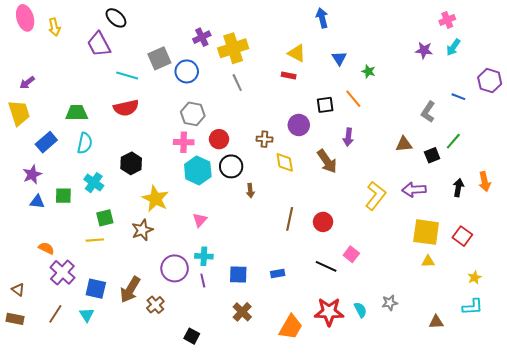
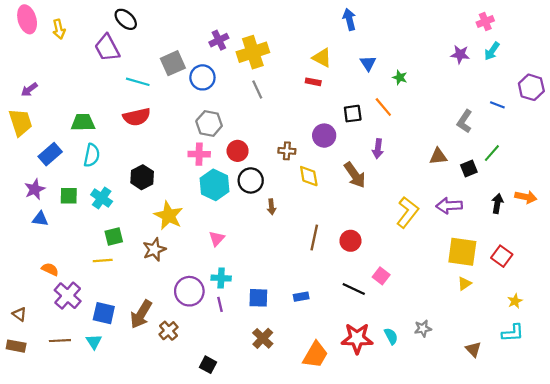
orange arrow: (485, 182) -> (526, 197), turned -66
green square: (63, 196) -> (69, 196), moved
yellow triangle: (428, 261) -> (464, 284), turned -32
brown line: (55, 314) -> (60, 341), turned 54
brown triangle: (436, 322) -> (473, 349), turned 49

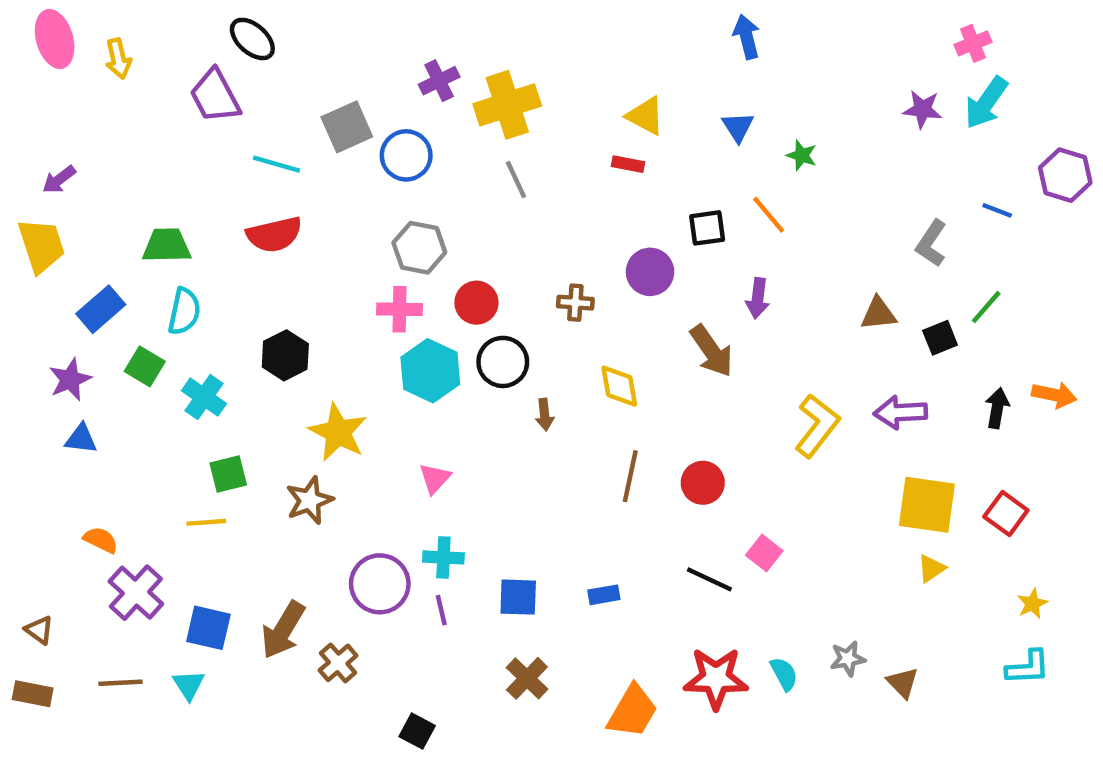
blue arrow: (349, 19) -> (747, 37), moved
cyan arrow: (492, 51) -> (986, 103), size x1.4
yellow diamond: (309, 176) -> (619, 386), moved
green square: (69, 196) -> (145, 366), moved, turned 30
brown triangle: (473, 349) -> (903, 683), moved

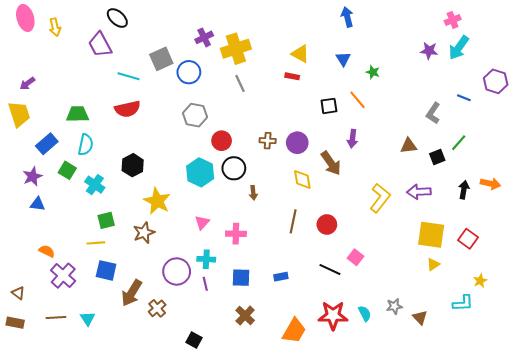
purple circle: (650, 272) -> (297, 143), moved
pink cross: (400, 309) -> (236, 234), moved
yellow diamond: (619, 386) -> (302, 180), moved
blue square: (208, 628) -> (106, 270), moved
cyan L-shape: (1028, 667) -> (463, 303), moved

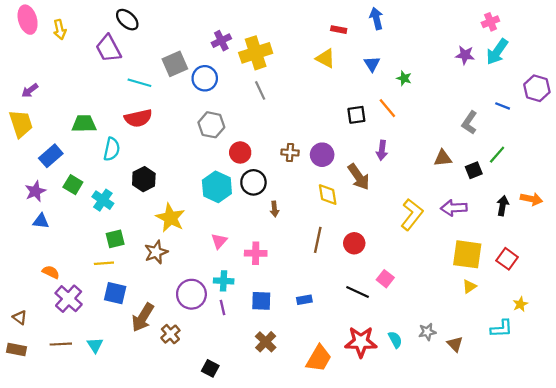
red rectangle: (292, 76) -> (339, 30), moved
cyan semicircle: (86, 145) -> (112, 149), moved

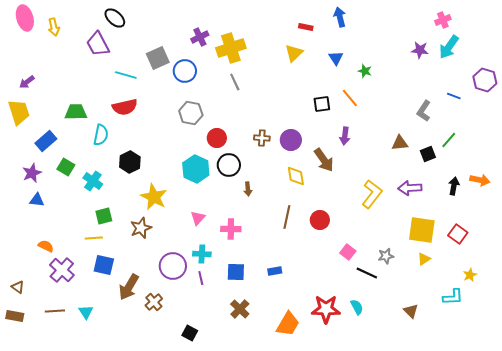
yellow triangle: (325, 58) -> (294, 53), turned 48
black line: (358, 292) -> (367, 273), moved
gray star: (427, 332) -> (386, 256), moved

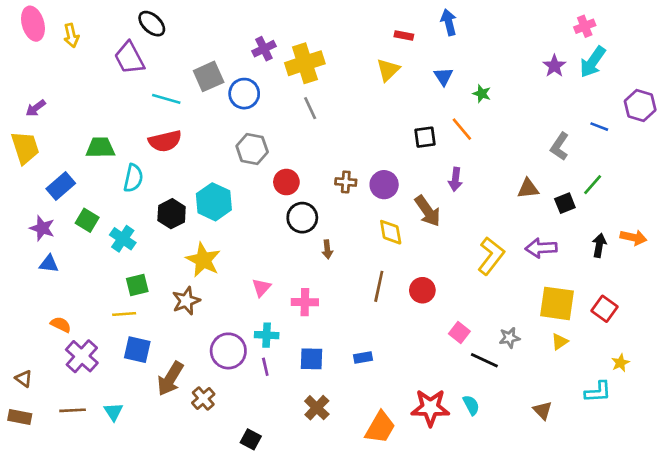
purple star: (420, 50) -> (554, 66), turned 30
cyan hexagon: (196, 169) -> (214, 202), moved
purple star: (32, 173) -> (42, 228), turned -30

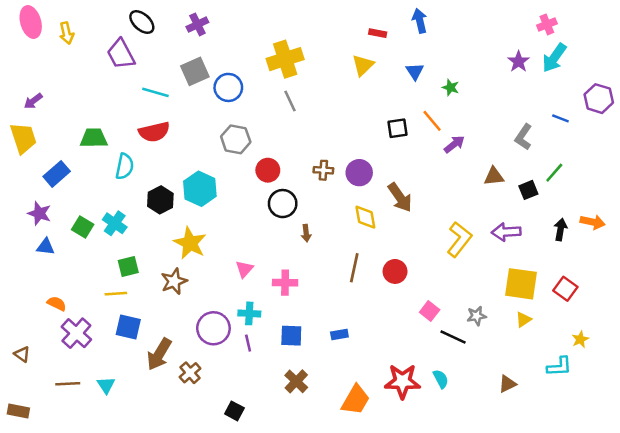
purple cross: (264, 49) -> (197, 24), moved
purple arrow: (455, 179) -> (454, 144), moved, turned -135
green square: (87, 220) -> (83, 227), moved
brown triangle: (542, 410) -> (507, 384), turned 48
brown rectangle: (20, 417) -> (18, 411), moved

